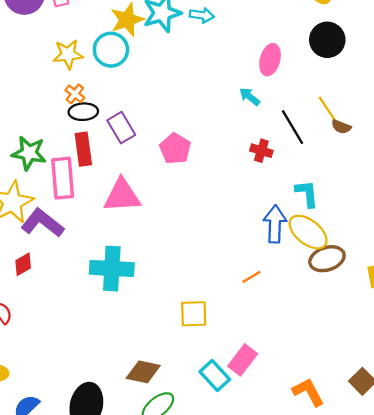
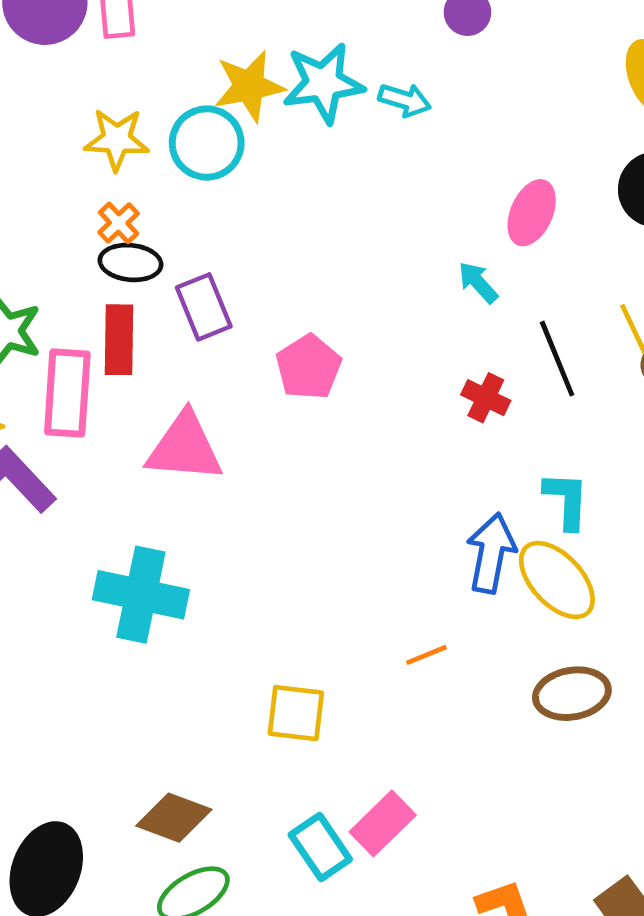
brown ellipse: (327, 259) -> (572, 694), moved

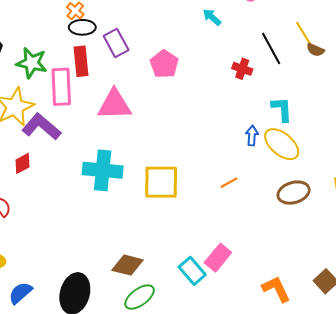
cyan arrow: (478, 283) -> (212, 17), moved
blue arrow: (491, 553) -> (252, 136), size x0.6
yellow square: (296, 713) -> (161, 182), moved, size x1.4

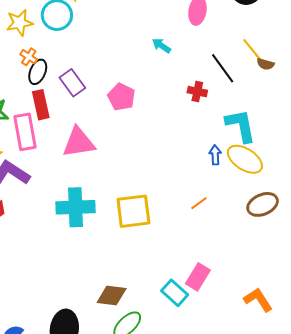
black ellipse: (82, 27) -> (38, 72), turned -60
cyan L-shape: (282, 109) -> (241, 126), size x1.4

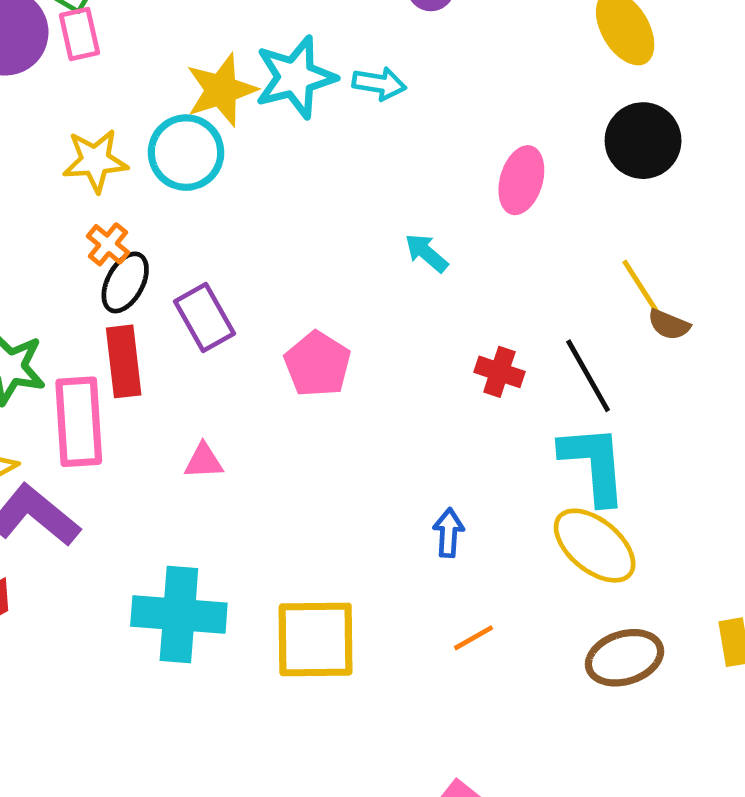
black line: (223, 68) -> (588, 376), moved
pink triangle: (79, 142) -> (204, 461), size x0.5
blue arrow: (215, 155) -> (448, 533), moved

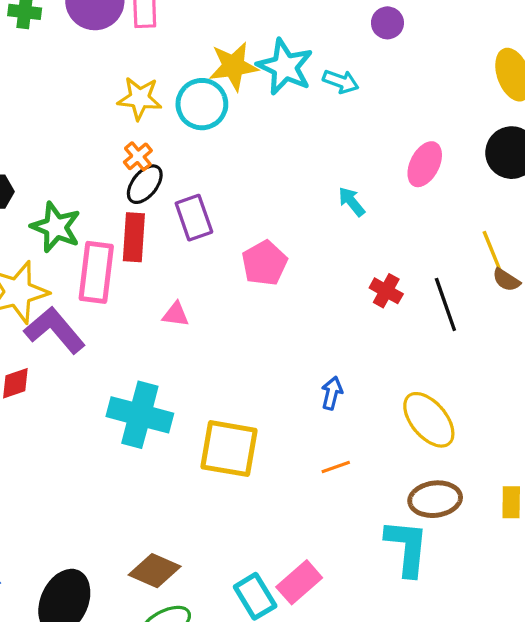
cyan star: (295, 77) -> (285, 67), turned 30
cyan L-shape: (594, 464) -> (407, 548), moved

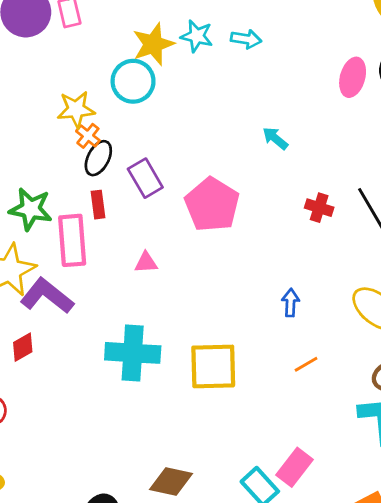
cyan star: (285, 67) -> (197, 36), size x0.7
yellow star: (140, 98) -> (76, 109), moved
pink ellipse: (425, 164) -> (353, 77), moved
red rectangle: (134, 237) -> (98, 205), size x0.7
pink pentagon: (264, 263) -> (212, 205), size x1.4

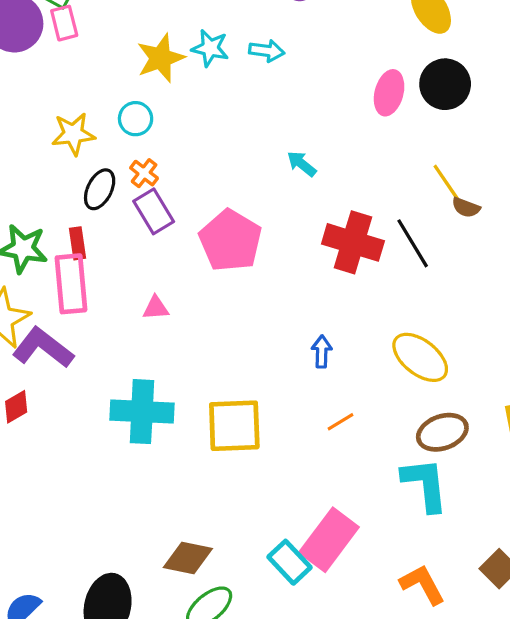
cyan circle: (133, 81) -> (136, 119), moved, size x0.7
orange cross: (88, 136) -> (144, 173), moved
red rectangle: (98, 205) -> (77, 243), moved
red cross: (319, 208) -> (353, 242), size x1.8
pink rectangle: (295, 467) -> (329, 540), size x1.4

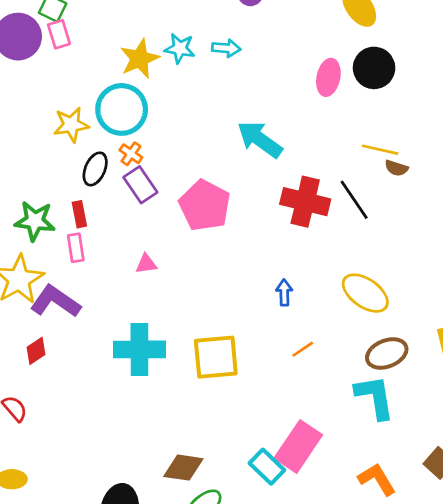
cyan circle: (136, 119) -> (122, 109), size x1.8
cyan arrow: (302, 164) -> (260, 139), size x1.8
yellow line: (447, 184) -> (380, 150), turned -40
pink rectangle: (71, 284) -> (76, 248), size x0.6

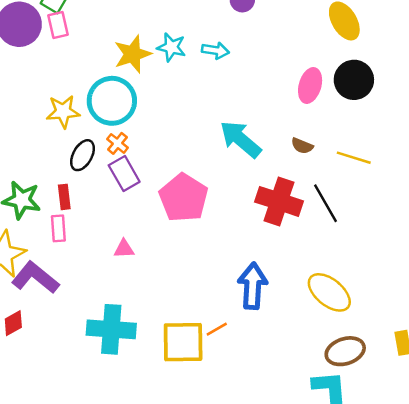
brown semicircle: (396, 168) -> (302, 146), moved
blue arrow: (284, 292) -> (253, 286), size x1.8
orange line: (303, 349) -> (217, 329), moved

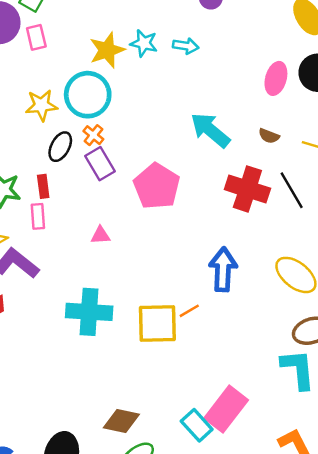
pink rectangle: (58, 25) -> (36, 37), moved

